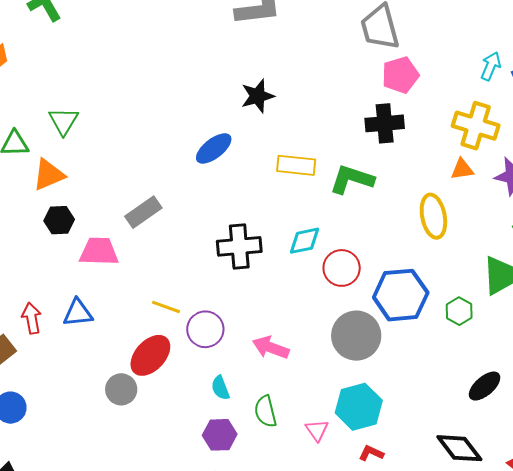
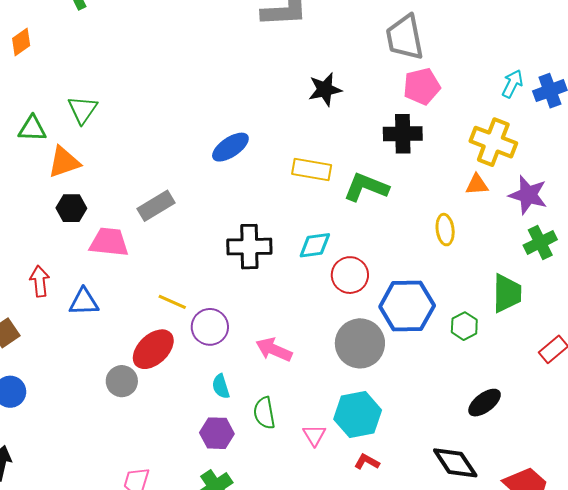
black star: (258, 96) -> (325, 89), moved
yellow ellipse: (433, 216) -> (445, 230), size x0.7
red arrow: (32, 318) -> (40, 281), moved

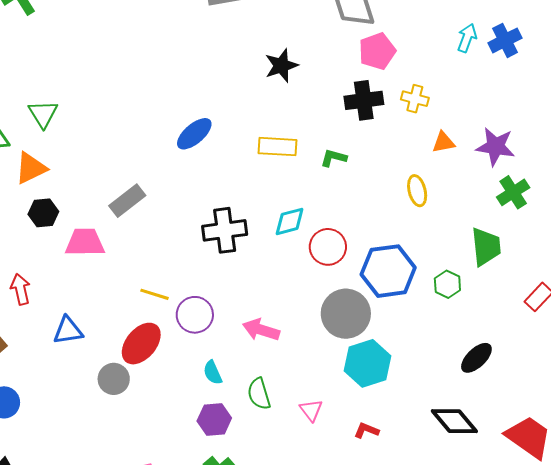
yellow cross: (493, 142) -> (415, 99), moved, size x0.6
green L-shape: (366, 187) -> (334, 158), size x0.6
blue triangle: (84, 302) -> (68, 331), moved
cyan hexagon: (358, 415) -> (368, 363), moved

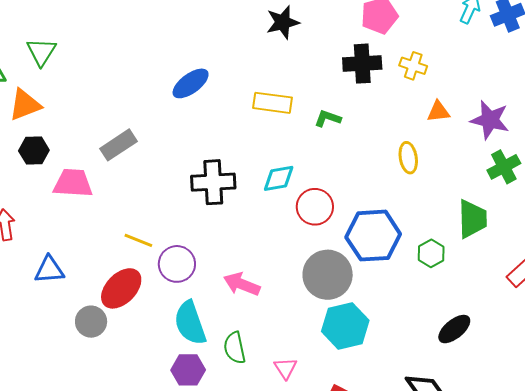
cyan semicircle: (213, 373) -> (190, 323), size x1.8

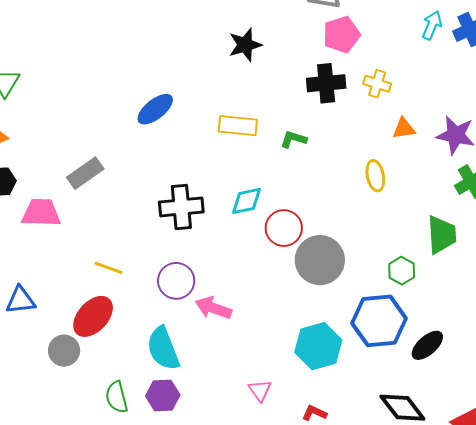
blue hexagon: (373, 236) -> (379, 321), moved
purple circle: (177, 264) -> (176, 281), moved
gray circle: (328, 275) -> (320, 260), moved
green semicircle: (235, 348) -> (117, 397), moved

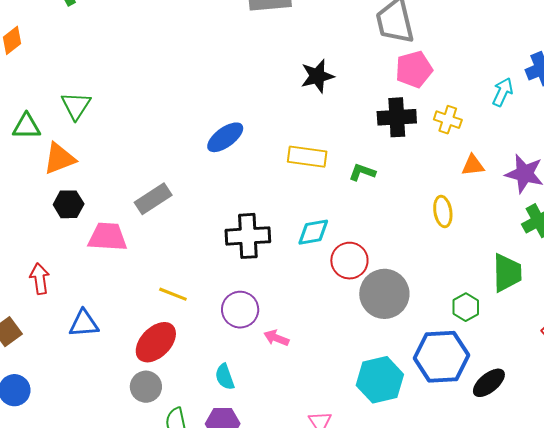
cyan arrow: (432, 25) -> (503, 92), moved
pink arrow: (213, 308) -> (276, 338), size x0.7
cyan semicircle: (163, 348) -> (225, 377), size x0.6
gray circle: (64, 351) -> (146, 387), moved

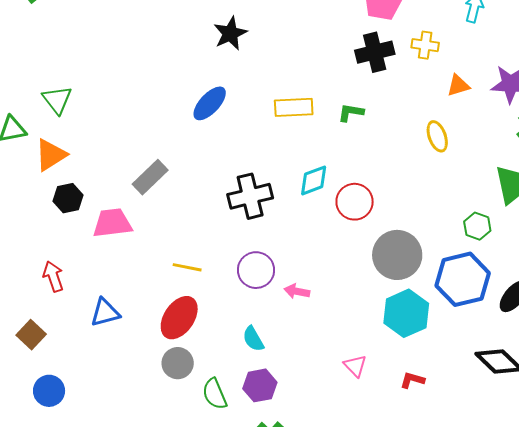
black star: (317, 76) -> (230, 33), moved
gray circle: (384, 294) -> (397, 255), moved

